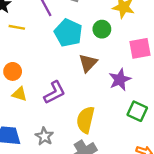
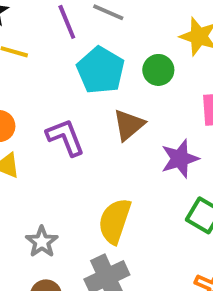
purple L-shape: (55, 93) -> (66, 137), moved, turned -90

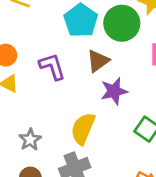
green circle: (158, 70) -> (122, 23), size x1.6
purple star: (180, 159) -> (114, 91), moved

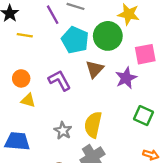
purple star: (114, 91) -> (126, 78), moved
gray star: (30, 140) -> (63, 131), moved

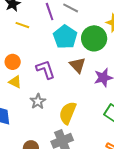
brown triangle: (95, 69) -> (78, 65), turned -36
gray star: (63, 131) -> (38, 101), moved

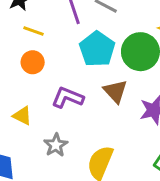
orange circle: (13, 62) -> (33, 62), moved
purple L-shape: (45, 70) -> (68, 98), turned -50

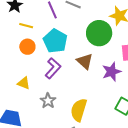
cyan pentagon: (97, 49) -> (55, 41), moved
purple L-shape: (68, 98) -> (53, 68), turned 115

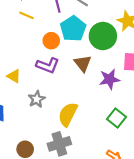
cyan pentagon: (55, 41) -> (73, 29), moved
orange circle: (27, 47) -> (51, 41), moved
purple L-shape: (53, 68) -> (48, 65), turned 60

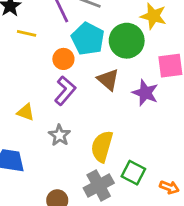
purple L-shape: (48, 65) -> (65, 91), turned -60
purple star: (109, 79) -> (145, 93), turned -30
green square: (117, 118) -> (133, 173), moved

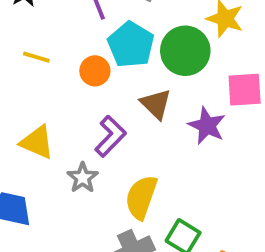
yellow line: (27, 33) -> (36, 57), moved
purple L-shape: (65, 91) -> (110, 136), moved
yellow triangle: (26, 112) -> (37, 142), size x1.4

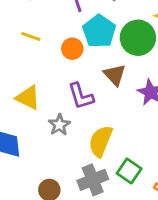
purple L-shape: (110, 136) -> (81, 96), turned 116

